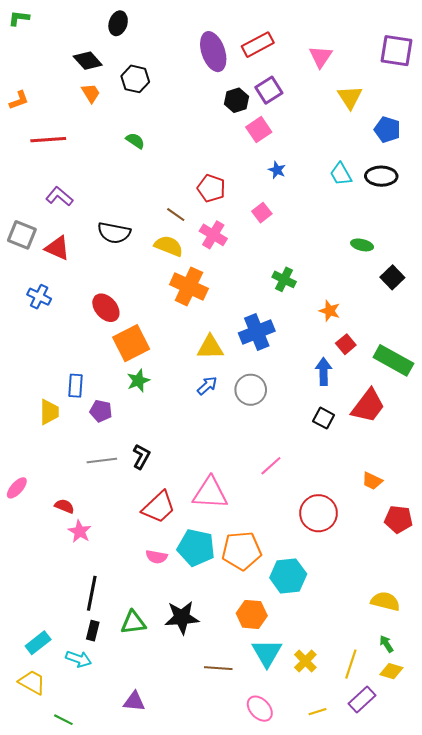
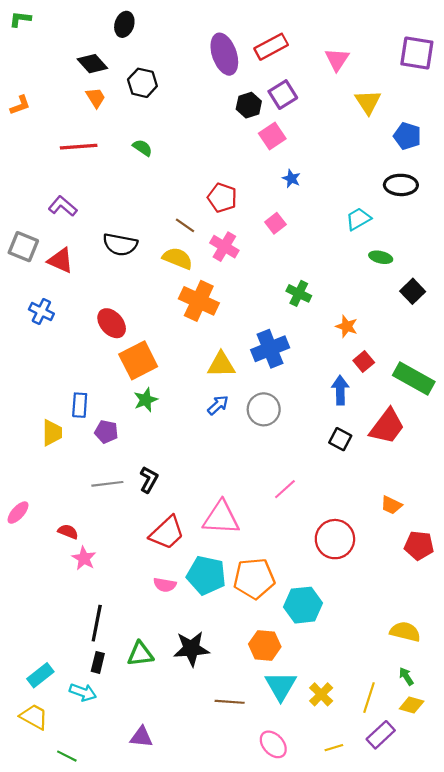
red line: (48, 140) -> (79, 147), moved
cyan trapezoid: (341, 174) -> (358, 219), moved, turned 90

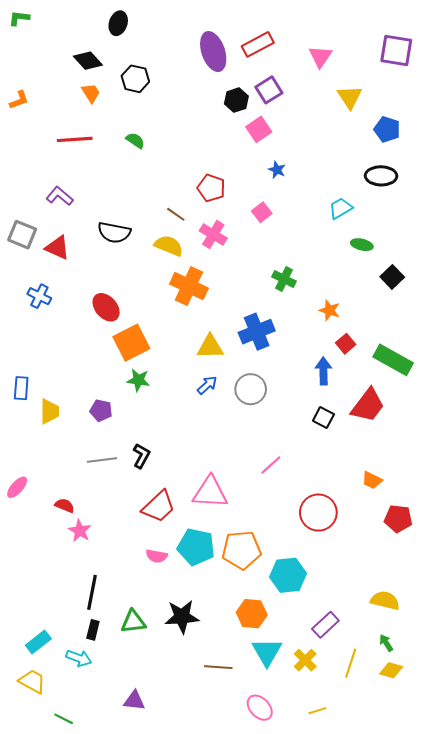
green star: (146, 400) -> (138, 380), turned 30
blue rectangle: (80, 405) -> (21, 388), moved
purple rectangle: (381, 735) -> (325, 625), moved

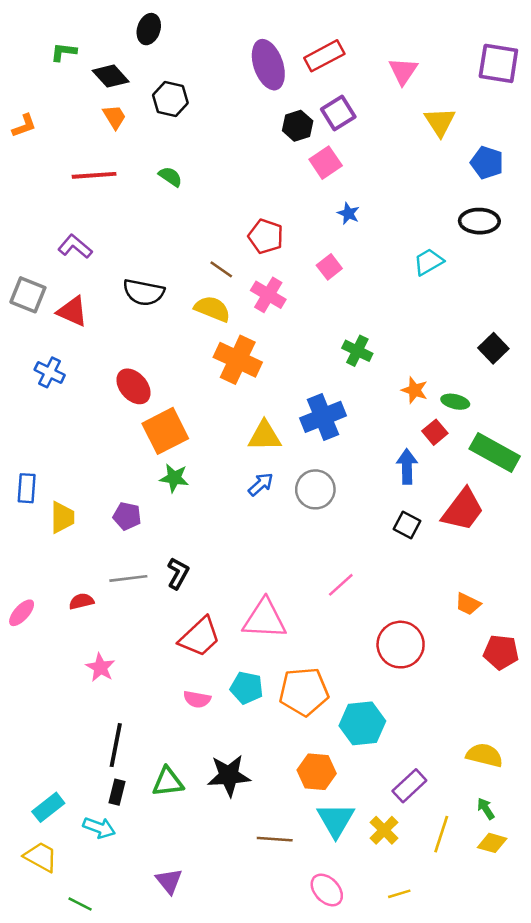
green L-shape: (19, 18) -> (64, 52), moved
green ellipse: (362, 245) -> (455, 402), moved
red semicircle: (65, 505) -> (81, 601), moved, turned -36
cyan pentagon: (196, 547) -> (247, 688), size x0.7
purple triangle: (134, 701) -> (169, 881), turned 45

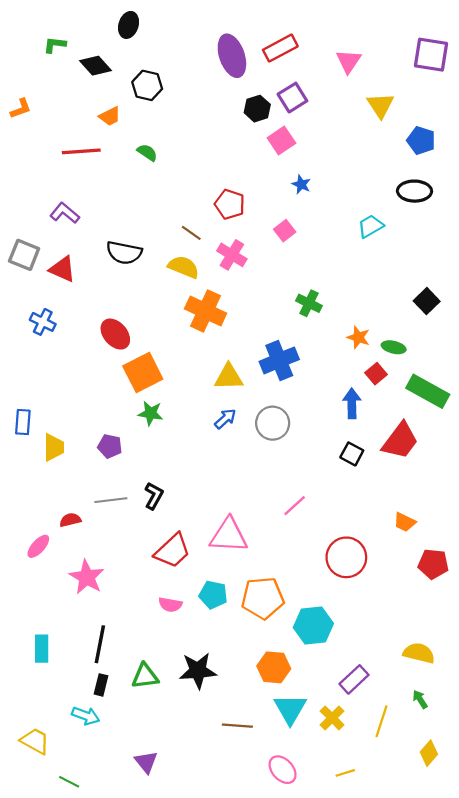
orange trapezoid: (114, 117) -> (110, 116), moved, turned 95
pink ellipse: (22, 613) -> (38, 546), moved
pink star: (100, 667) -> (87, 577), size x1.4
cyan rectangle: (48, 807) -> (42, 649), moved, turned -52
yellow diamond: (492, 843) -> (429, 753), moved, turned -65

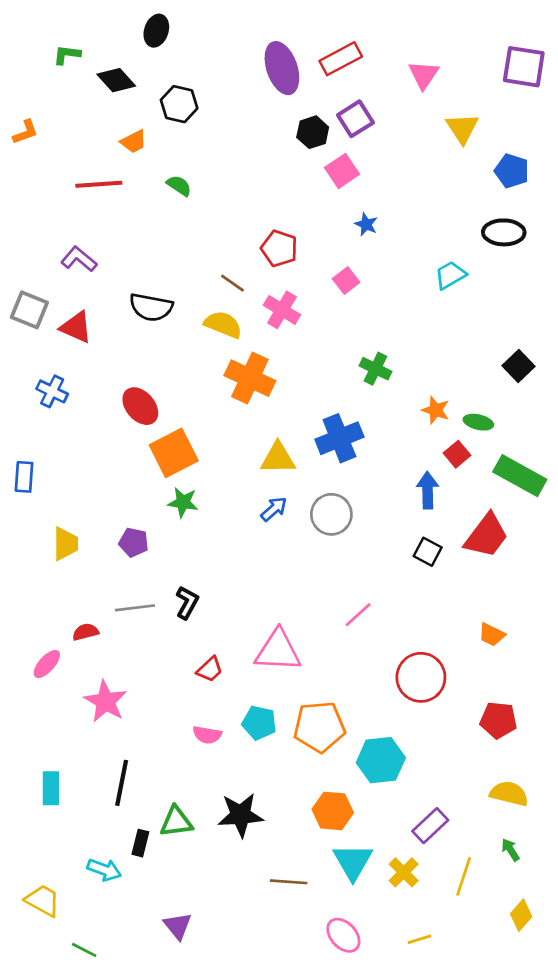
blue rectangle: (23, 422) -> (24, 477), moved
red trapezoid: (173, 551) -> (210, 669), size x0.6
red pentagon: (433, 564) -> (498, 720), moved
black rectangle: (101, 685) -> (140, 843), moved

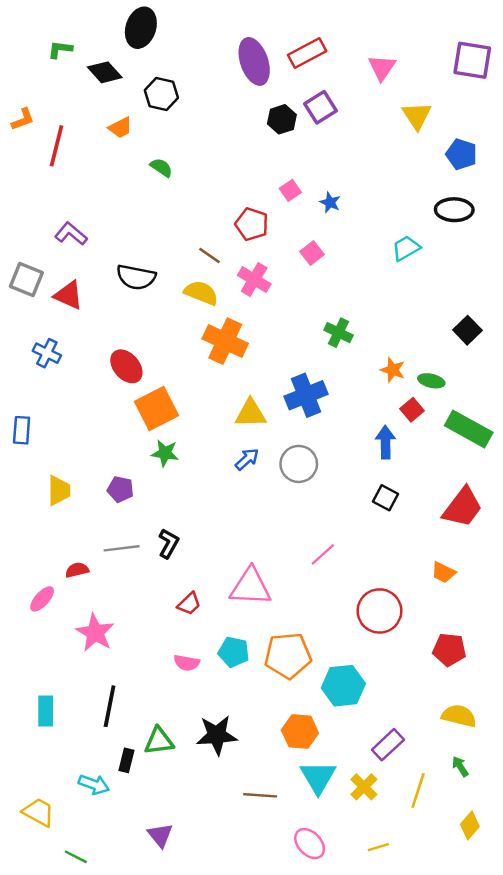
black ellipse: (156, 31) -> (141, 28), size x1.4
pink square: (342, 171) -> (290, 190), moved, size x0.7
red line: (99, 184) -> (57, 146), moved, turned -72
red trapezoid: (486, 536) -> (463, 507), moved

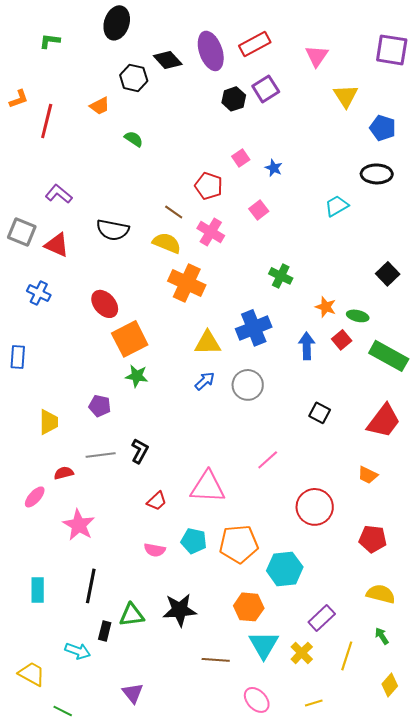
black diamond: (105, 72) -> (168, 60), moved
blue arrow: (386, 442) -> (307, 346), moved
yellow trapezoid: (59, 490) -> (49, 422), moved

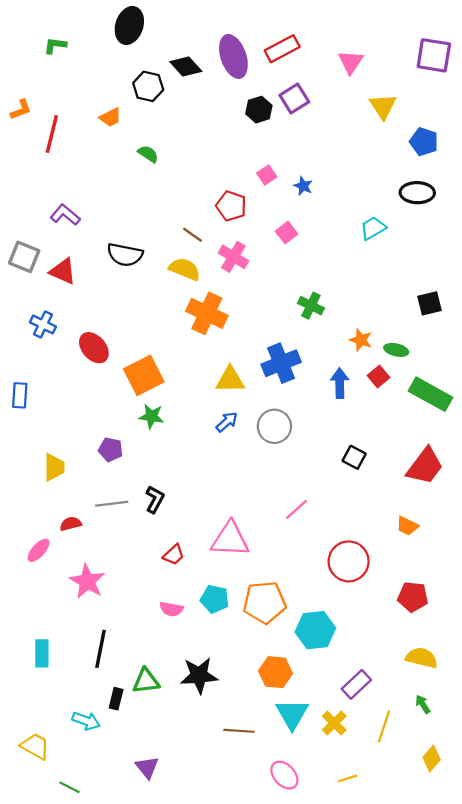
black square: (388, 274) -> (429, 303), turned 30
red ellipse: (105, 304) -> (94, 348), moved

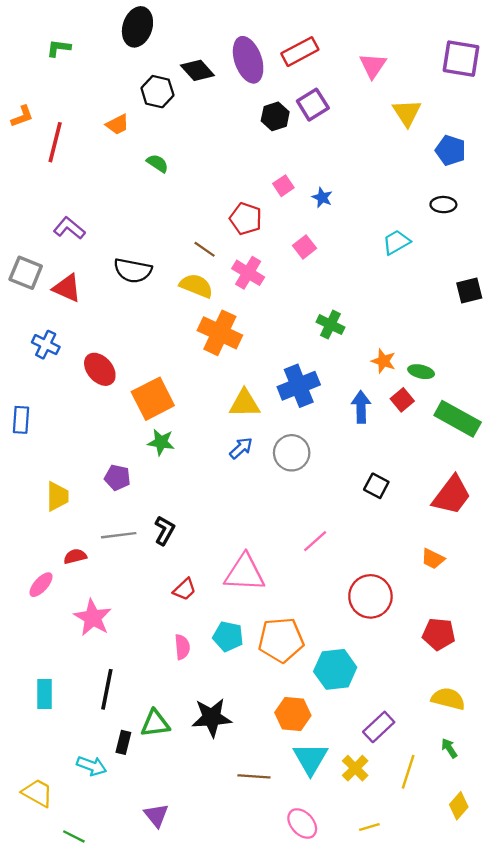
black ellipse: (417, 193) -> (443, 205), size x0.7
black square: (429, 303) -> (469, 290), moved
pink semicircle: (171, 609) -> (182, 647), turned -105

